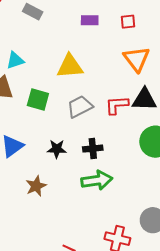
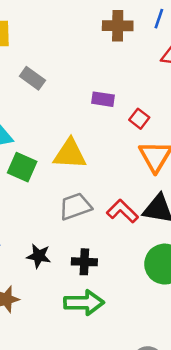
red square: (128, 22) -> (139, 119), moved, turned 35
green square: (38, 99) -> (22, 167), moved
red L-shape: (117, 105) -> (122, 211), turned 40

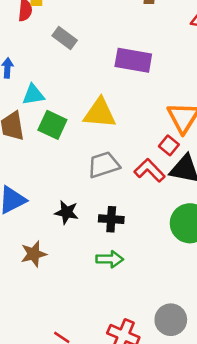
purple rectangle: (103, 99) -> (133, 60), size x1.6
red square: (139, 119) -> (169, 145), moved
green arrow: (84, 303) -> (110, 259), size x0.7

